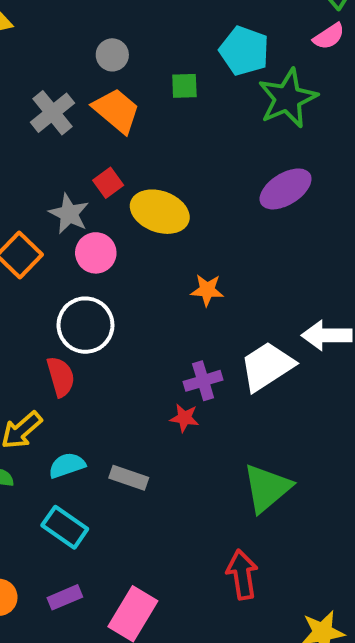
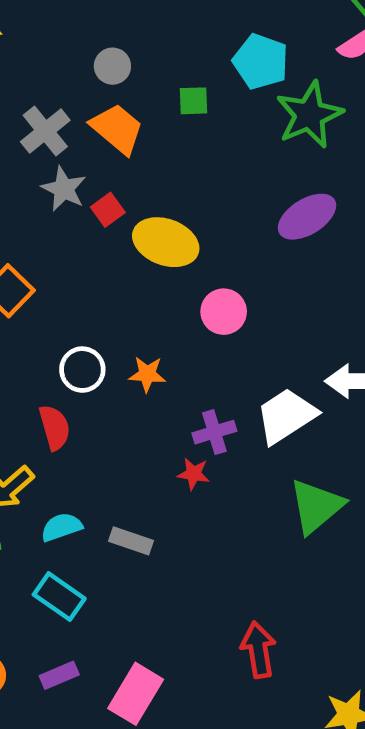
gray star: (69, 214) -> (64, 189), moved
pink circle: (96, 253) -> (224, 312), moved
orange star: (207, 290) -> (147, 374), moved
white circle: (85, 325) -> (82, 370), size x0.7
green triangle: (267, 488) -> (316, 506), moved

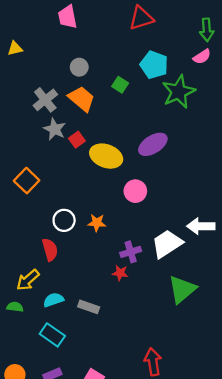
green square: (194, 101) -> (120, 85), turned 35
purple ellipse: (307, 217) -> (153, 144), moved

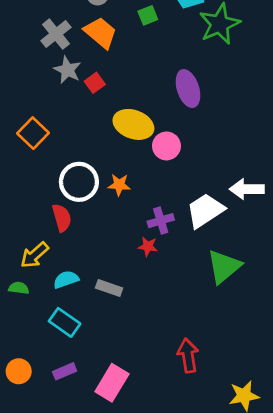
green square: (120, 85) -> (148, 15), turned 35
purple ellipse: (153, 144) -> (188, 89), turned -76
yellow ellipse: (106, 156) -> (133, 124), moved
white circle: (64, 220) -> (79, 182), size x1.4

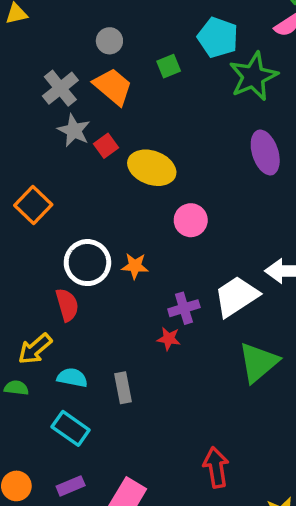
purple ellipse: (188, 89) -> (265, 153), moved
yellow ellipse: (133, 124) -> (152, 168), moved
cyan semicircle: (66, 279) -> (72, 378), turned 30
gray rectangle: (109, 288) -> (123, 388), turned 60

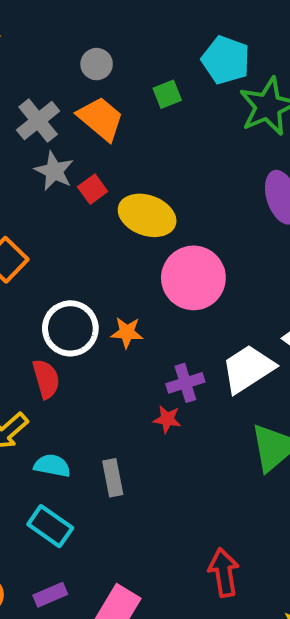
pink circle: (191, 220) -> (193, 278), size x1.6

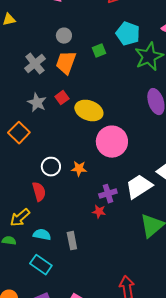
orange trapezoid: (101, 119) -> (66, 63), turned -110
gray star: (54, 171) -> (37, 103), moved
white circle: (70, 328) -> (51, 167), size x0.7

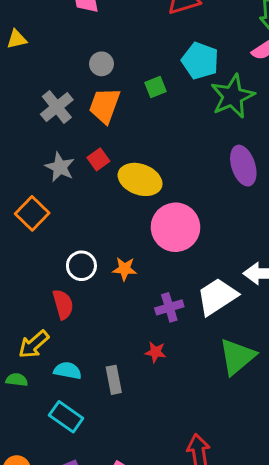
red star: (99, 212) -> (155, 352), moved

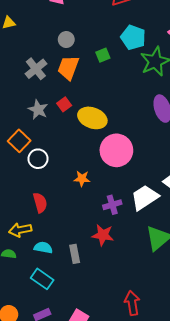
white circle: (81, 266) -> (38, 159), moved
yellow arrow: (34, 344) -> (20, 230), turned 30
red star: (155, 352) -> (103, 235), size x1.5

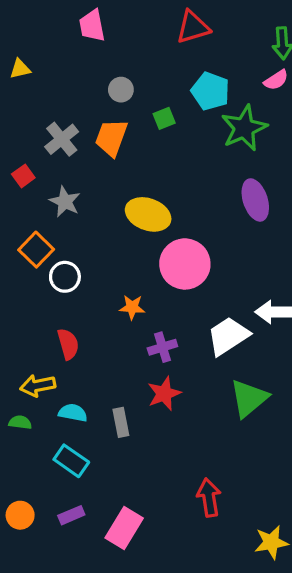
gray circle: (66, 40) -> (121, 90), moved
red square: (64, 104) -> (23, 176), moved
purple cross: (112, 205) -> (162, 347), moved
red star: (103, 235) -> (164, 394), turned -30

